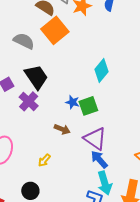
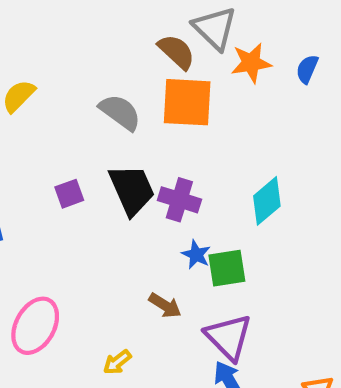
orange square: (55, 30) -> (187, 102), turned 32
purple cross: (29, 101) -> (179, 200), moved, turned -36

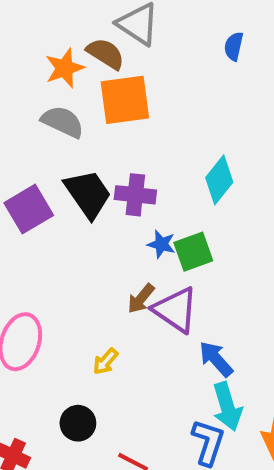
orange star: (251, 63) -> (65, 68), moved
purple square: (69, 194) -> (29, 209), size x1.6
brown arrow: (165, 306) -> (141, 299), turned 108
purple triangle: (229, 337) -> (176, 310), moved

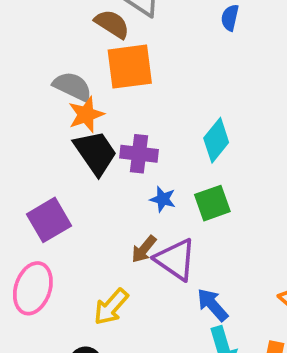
orange star: (65, 68) -> (86, 115), moved
purple square: (29, 209) -> (49, 220), moved
green square: (193, 252) -> (212, 203), moved
yellow arrow: (105, 362) -> (111, 307), size x1.5

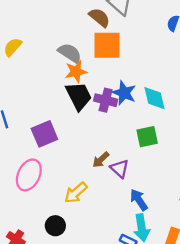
cyan diamond: (216, 140) -> (155, 98), turned -60
blue star: (163, 199) -> (124, 93), moved, size x1.5
purple triangle: (176, 259) -> (120, 169), size x0.7

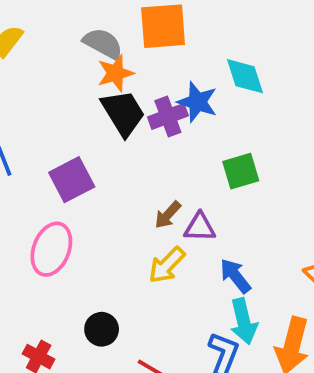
cyan diamond: (155, 98) -> (245, 76), moved
purple cross: (106, 100) -> (168, 116), turned -30
purple triangle: (120, 169) -> (200, 227), turned -36
yellow arrow: (76, 193) -> (167, 265), moved

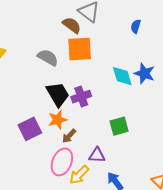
orange star: (115, 73) -> (58, 120), moved
blue star: (197, 102) -> (144, 73), moved
brown arrow: (168, 215) -> (69, 136), moved
pink ellipse: (51, 249) -> (62, 162), moved

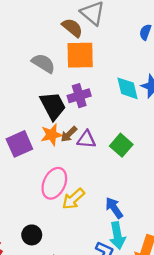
purple cross: (81, 97) -> (79, 96), moved
green square: (119, 126) -> (121, 145), turned -36
brown arrow: (69, 136) -> (69, 134), moved
purple triangle: (97, 155) -> (86, 139), moved

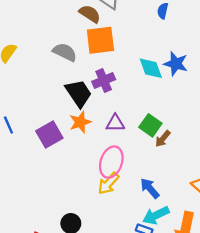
brown arrow: (69, 134) -> (163, 139), moved
pink ellipse: (54, 183) -> (111, 162), moved
cyan arrow: (117, 236) -> (156, 215), turned 80

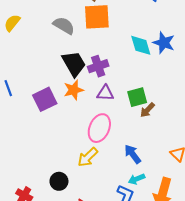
purple cross: (104, 81) -> (98, 66), moved
green square: (150, 125) -> (137, 97), turned 36
yellow arrow: (108, 183) -> (88, 157), moved
cyan arrow: (156, 215) -> (137, 179), size x0.7

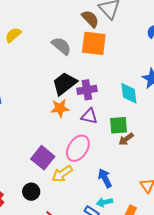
cyan diamond: (141, 45) -> (129, 93), moved
black trapezoid: (74, 64) -> (64, 84), turned -108
purple square: (45, 99) -> (43, 158), moved, turned -35

